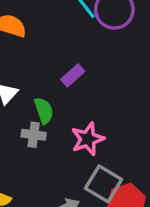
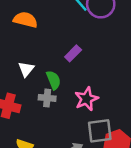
gray square: (104, 184) -> (100, 131), turned -35

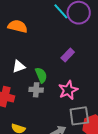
purple rectangle: (73, 53) -> (68, 55), moved
white triangle: (26, 69) -> (19, 67), turned 32

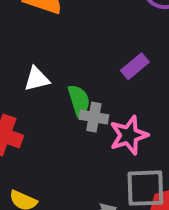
gray cross: (36, 90) -> (94, 117), moved

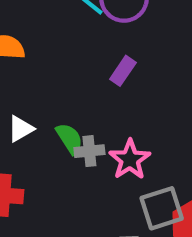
purple rectangle: (135, 66) -> (123, 71), moved

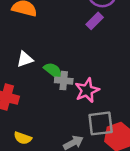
purple rectangle: (123, 71) -> (95, 21), moved
green semicircle: (69, 139) -> (53, 71), turned -30

